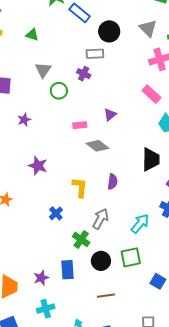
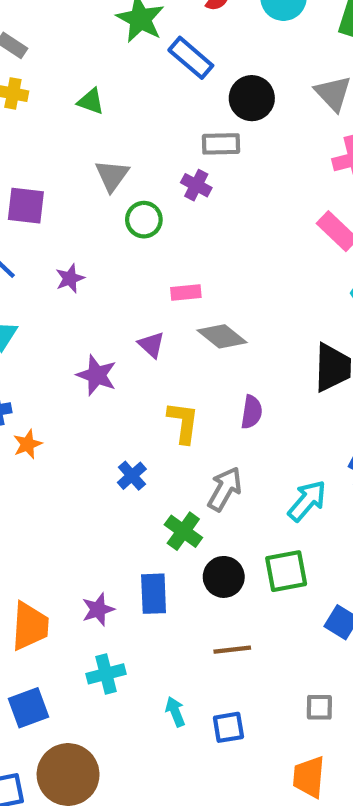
purple triangle: (110, 115) -> (151, 345), moved, turned -40

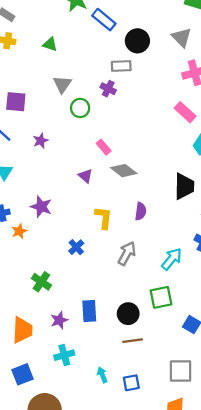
pink rectangle: (186, 292) -> (104, 147), turned 56
purple star: (97, 375) -> (41, 207), moved
green cross: (183, 531) -> (41, 282), moved
black circle: (224, 577) -> (128, 314), moved
gray square: (319, 707) -> (180, 371), size x1.6

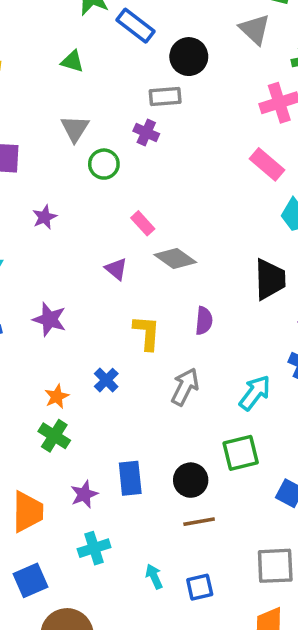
gray triangle: (182, 37) -> (255, 29), moved
green triangle: (50, 44) -> (72, 61), moved
orange star: (19, 231) -> (57, 397), moved

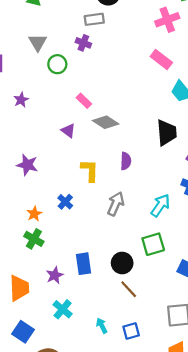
brown line: (199, 522) -> (129, 289), turned 60
cyan cross: (94, 548) -> (63, 309), turned -30
blue square: (30, 580) -> (23, 332), turned -30

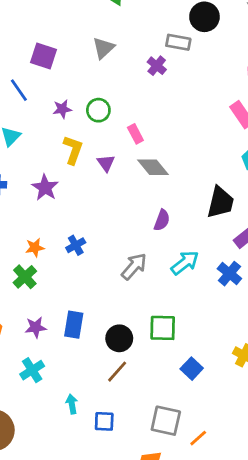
green circle: (57, 64) -> (98, 110), moved
yellow L-shape: (90, 170) -> (73, 150), moved
cyan arrow: (160, 205) -> (185, 263), moved
brown line: (129, 289) -> (117, 372), turned 66

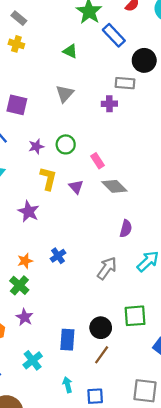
purple cross: (157, 66) -> (109, 104), turned -35
blue rectangle: (74, 325) -> (67, 340), moved
purple star: (36, 327) -> (25, 317), moved, turned -30

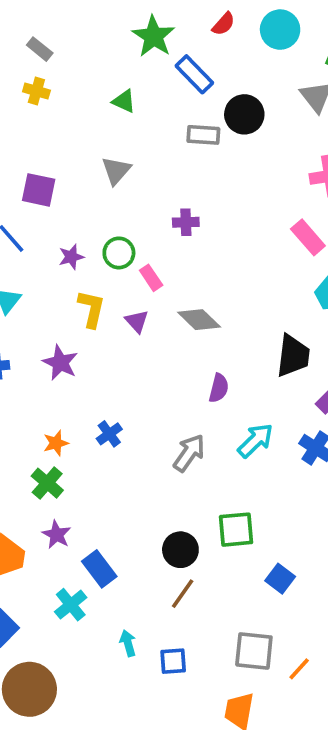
gray rectangle: (125, 83) -> (203, 135), moved
purple cross: (109, 104) -> (186, 222), moved
pink rectangle: (98, 161) -> (151, 278), moved
blue rectangle: (67, 340) -> (99, 569), moved, turned -40

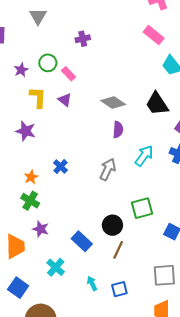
gray diamond: (199, 320) -> (113, 103), moved
black trapezoid: (293, 356) -> (157, 104), turned 150
blue rectangle: (99, 569) -> (82, 241), moved

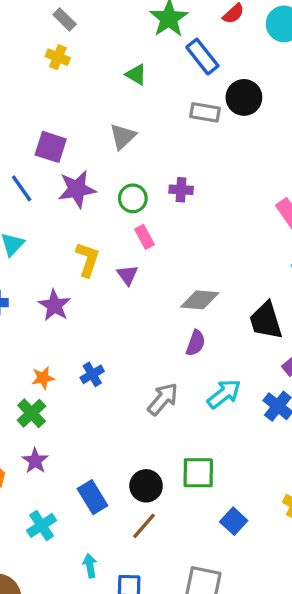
green circle: (48, 63) -> (133, 198), moved
purple star: (21, 70) -> (77, 189), moved, size x1.6
gray diamond: (113, 103) -> (200, 300), turned -45

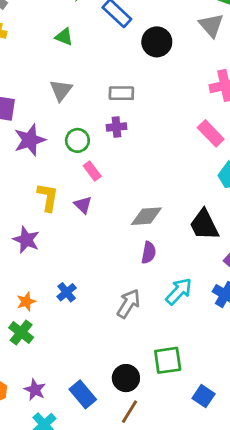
gray rectangle: (205, 112) -> (121, 93), moved
purple star: (35, 461) -> (35, 390), moved

